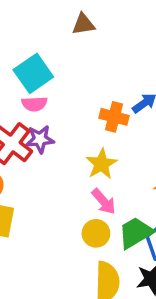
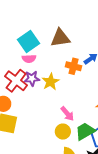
brown triangle: (83, 24) -> (60, 38), moved, size x1.5
yellow star: (101, 164) -> (51, 82), moved

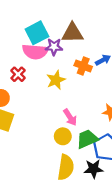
pink semicircle: (29, 59) -> (35, 52), size x1.6
purple star: (32, 78) -> (54, 47), moved
red cross: (16, 81) -> (18, 74), size x0.6

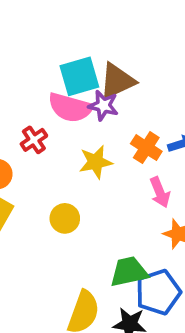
brown triangle: (72, 33) -> (117, 81), moved, turned -35
pink arrow: (70, 117) -> (160, 192), moved
yellow circle: (63, 136) -> (65, 218), moved

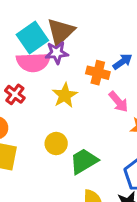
green trapezoid: (129, 272) -> (84, 161), moved

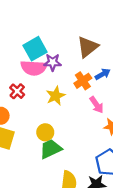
brown triangle: (61, 32) -> (88, 47), moved
orange cross: (98, 73) -> (83, 81), turned 36
green trapezoid: (84, 161) -> (51, 149), moved

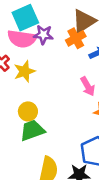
orange cross: (83, 81) -> (76, 38), moved
yellow star: (56, 96) -> (25, 71), moved

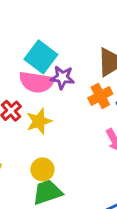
cyan square: (25, 18) -> (41, 57), turned -30
orange cross: (76, 38) -> (100, 96), moved

